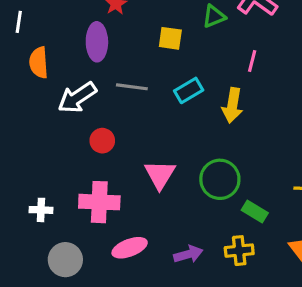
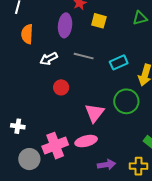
yellow square: (170, 38) -> (99, 21), moved
white arrow: (77, 97) -> (49, 59), size x0.7
green circle: (220, 179) -> (126, 101), moved
pink cross: (99, 202) -> (55, 146), moved, turned -30
pink ellipse: (130, 248) -> (86, 141), moved

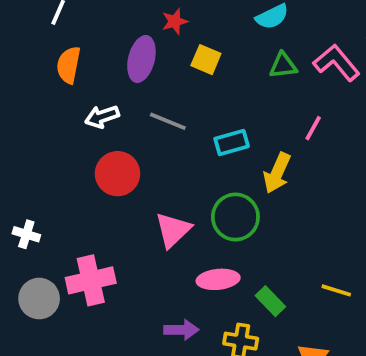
red circle: (61, 87) -> (118, 174), size x1.5
pink ellipse: (86, 141) -> (218, 279), moved

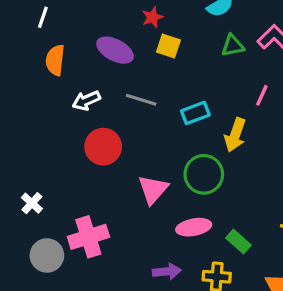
red star: (175, 21) -> (152, 17), moved
purple ellipse: (141, 59) -> (115, 50), turned -72
white cross: (26, 234) -> (32, 203), turned 30

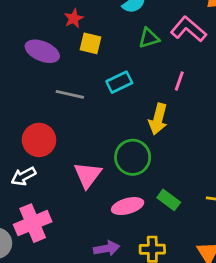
white arrow: (86, 101) -> (23, 176), moved
cyan rectangle: (195, 113) -> (119, 82), moved
green rectangle: (239, 242) -> (169, 200), moved

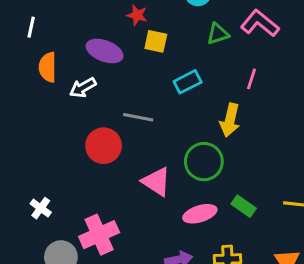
red star: (74, 18) -> (137, 15), turned -30
gray line: (70, 94) -> (138, 117), moved
pink triangle: (88, 175) -> (156, 182), turned -32
white arrow: (23, 176) -> (83, 88), moved

